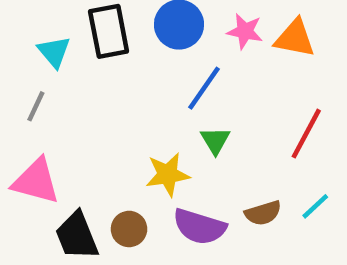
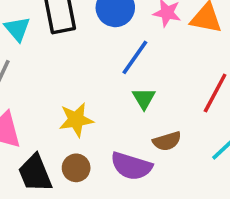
yellow star: (168, 174) -> (76, 120), moved
brown semicircle: (263, 213) -> (167, 141), moved

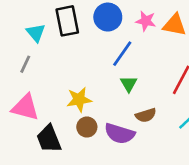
brown circle: (76, 168) -> (87, 127), moved

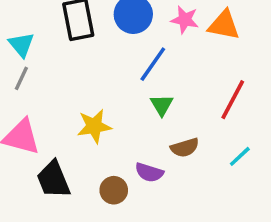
cyan triangle: (36, 33) -> (21, 45), moved
brown circle: (87, 127) -> (114, 190), moved
purple semicircle: (120, 134) -> (149, 172), size x0.7

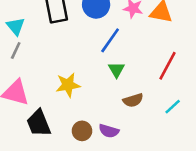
purple semicircle: (149, 172) -> (109, 131), moved

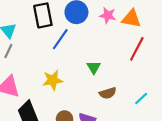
blue line: (110, 40) -> (60, 39), moved
red line: (167, 66) -> (137, 49), moved

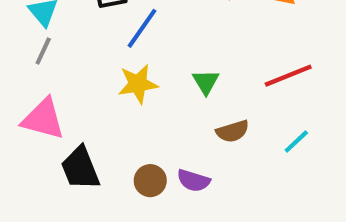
red line: (137, 49) -> (288, 76), moved, turned 40
yellow star: (53, 80) -> (138, 84), moved

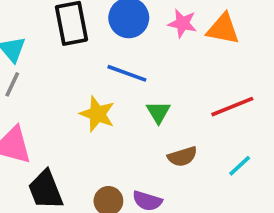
blue line: (142, 28) -> (127, 73), moved, turned 75
yellow star: (138, 84) -> (97, 114), turned 30

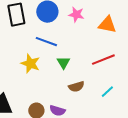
orange triangle: (223, 29) -> (107, 25), moved

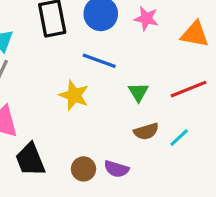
green triangle: (63, 63) -> (138, 92), moved
cyan line: (107, 92) -> (179, 138), moved

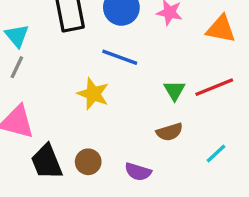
green triangle: (138, 92) -> (175, 90), moved
cyan line: (179, 138) -> (216, 153), moved
brown circle: (84, 169) -> (88, 162), moved

